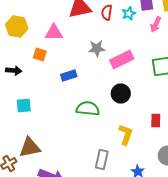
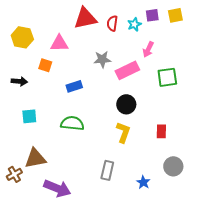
pink arrow: (156, 24) -> (148, 49), moved
green semicircle: (88, 108) -> (72, 123), moved
yellow L-shape: (126, 134) -> (123, 132), moved

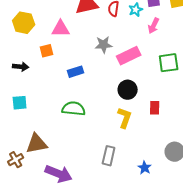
pink arrow: (148, 49) -> (154, 26), moved
orange square: (45, 65) -> (47, 51), turned -32
cyan square: (29, 116) -> (20, 103), moved
red rectangle: (161, 131) -> (155, 108), moved

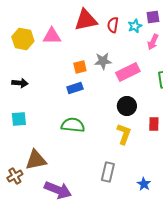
pink triangle: (61, 29) -> (52, 36), moved
orange square: (47, 51) -> (80, 67), moved

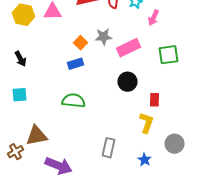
orange square: (80, 67) -> (80, 43), turned -32
black arrow: (20, 83) -> (20, 59), turned 56
yellow L-shape: (124, 134) -> (146, 123), moved

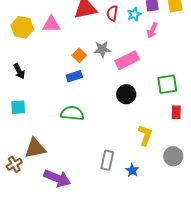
green square: (168, 55) -> (167, 84), moved
red rectangle: (154, 100) -> (176, 112), moved
blue star: (144, 160) -> (132, 170), moved

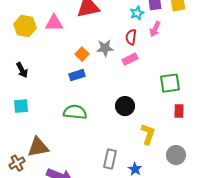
red semicircle: (112, 13) -> (131, 37), moved
pink rectangle: (127, 60) -> (130, 59), size x0.7
black circle: (126, 94) -> (125, 106), moved

